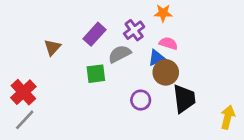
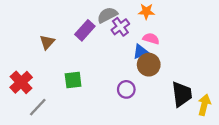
gray semicircle: (120, 54) -> (107, 15), moved
green square: (96, 74) -> (73, 80), moved
black trapezoid: (184, 99) -> (182, 94), moved
gray line: (25, 120) -> (38, 107), moved

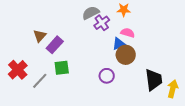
purple rectangle: (85, 30) -> (55, 45), moved
gray line: (38, 107) -> (40, 81), moved

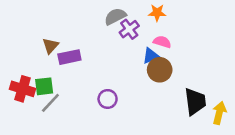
purple rectangle: (55, 45) -> (69, 57), turned 36
green square: (62, 68) -> (44, 86), moved
red cross: (18, 70) -> (22, 89), turned -30
purple circle: (107, 76) -> (108, 99), moved

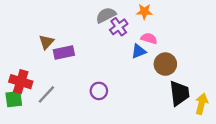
brown circle: (160, 70) -> (165, 64), moved
green square: (44, 86) -> (14, 99), moved

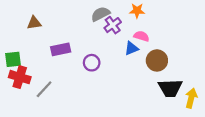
brown triangle: (46, 42) -> (34, 23), moved, turned 40
purple circle: (99, 91) -> (92, 63), moved
black trapezoid: (179, 93) -> (170, 88), turned 95
green square: (14, 99) -> (13, 59), moved

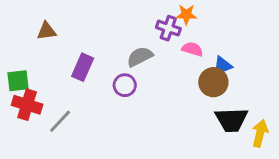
gray semicircle: (100, 14) -> (140, 57), moved
purple cross: (113, 25) -> (168, 28), moved, turned -35
blue triangle: (131, 48) -> (222, 66), moved
purple rectangle: (61, 49) -> (83, 67), turned -54

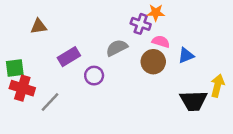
purple rectangle: (83, 67) -> (69, 57), turned 35
brown circle: (213, 82) -> (153, 62), moved
purple circle: (125, 85) -> (94, 76), moved
yellow arrow: (260, 133) -> (217, 86), moved

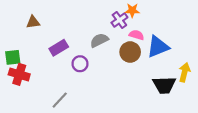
purple cross: (141, 24) -> (119, 20), turned 35
blue triangle: (186, 55) -> (158, 47), size x1.6
gray line: (50, 102) -> (60, 100), moved

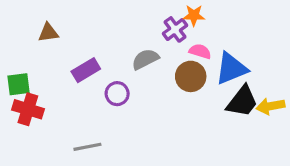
yellow arrow: (185, 72) -> (270, 106), turned -114
black trapezoid: (164, 85) -> (242, 101), moved, turned -50
gray line: (60, 100) -> (87, 147), turned 36

